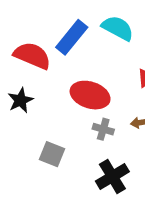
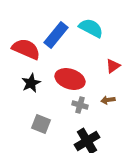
black star: (20, 100) -> (31, 83), moved

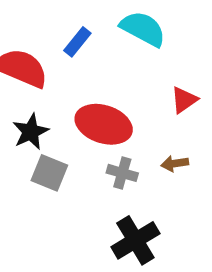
blue rectangle: (56, 35) -> (77, 42), size x0.6
gray square: (41, 124) -> (49, 173), moved

